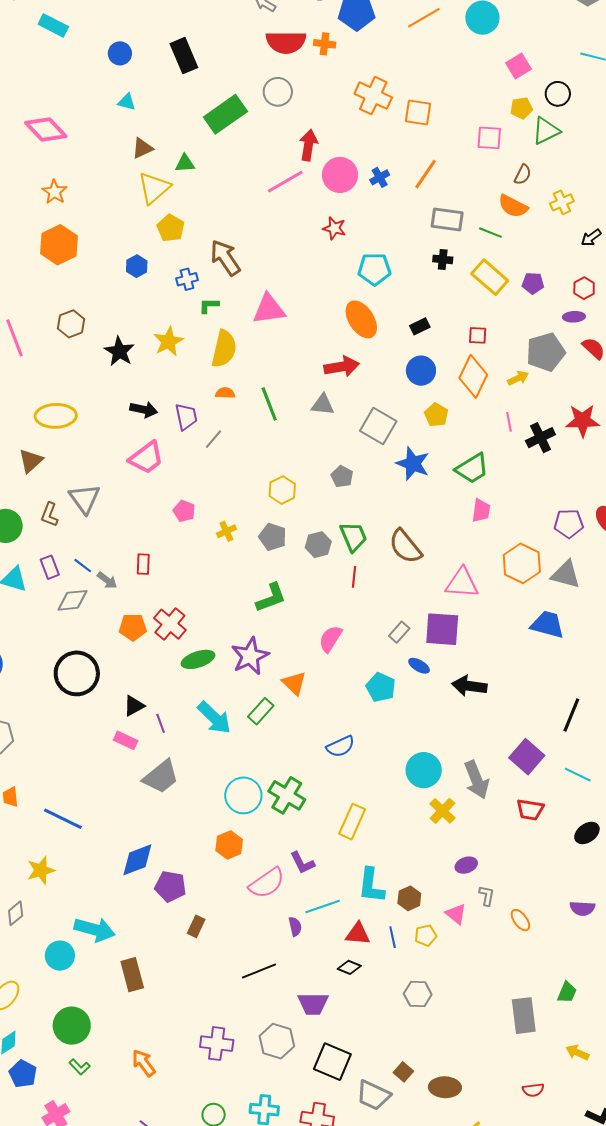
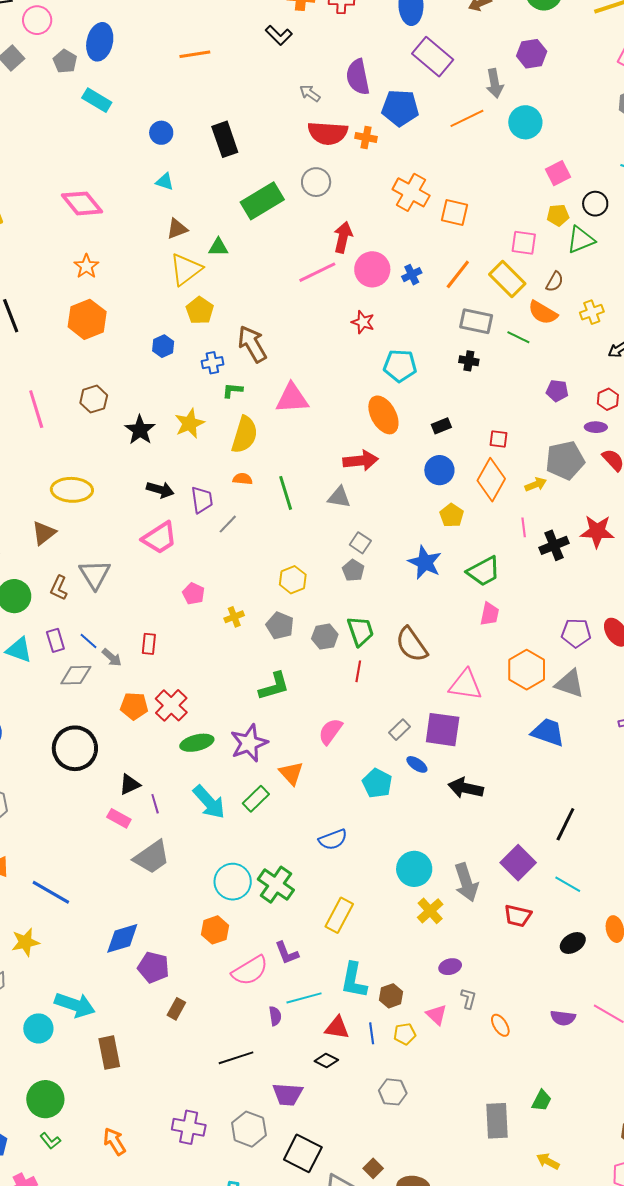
yellow rectangle: (490, 277) -> (507, 279), moved
gray square: (378, 426) -> (360, 543), moved, size x0.6

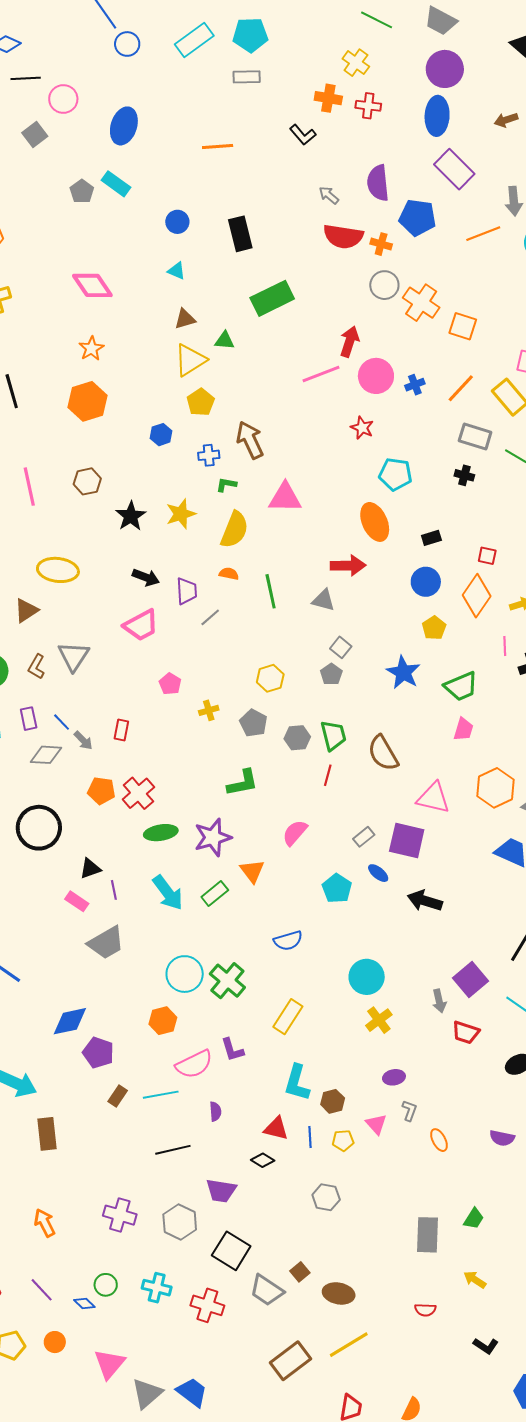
gray pentagon: (65, 61) -> (82, 191), moved
gray circle: (316, 182) -> (384, 285), moved
gray arrow: (466, 882) -> (439, 1001), moved, size x0.6
cyan line: (304, 998) -> (161, 1095), moved

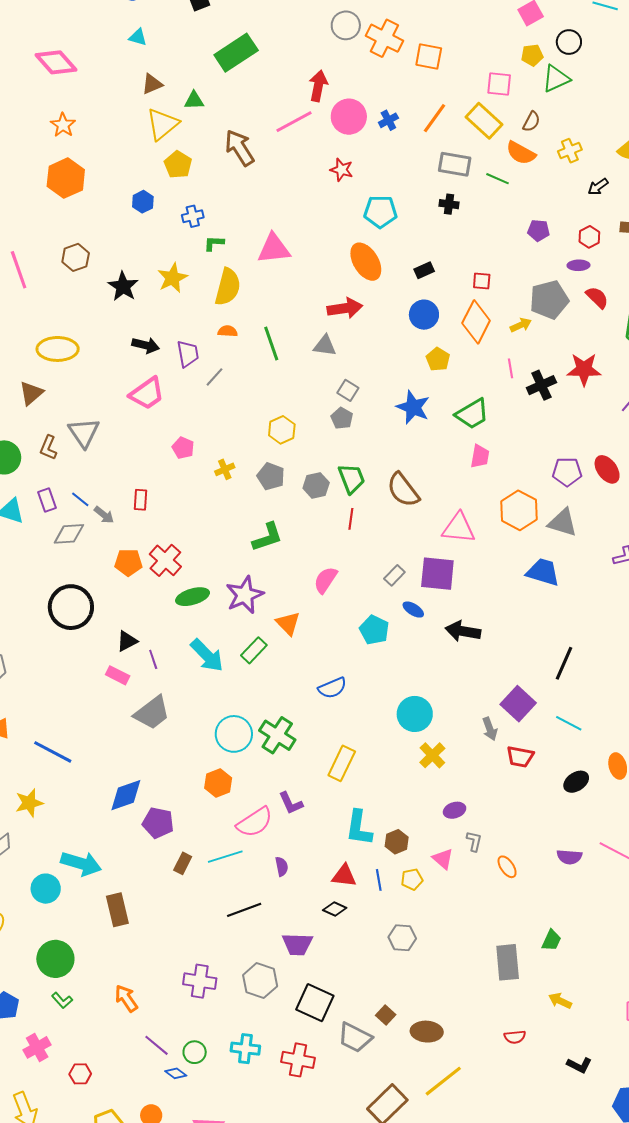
brown arrow: (250, 440) -> (240, 148), moved
purple line: (42, 1290) -> (157, 1045), moved

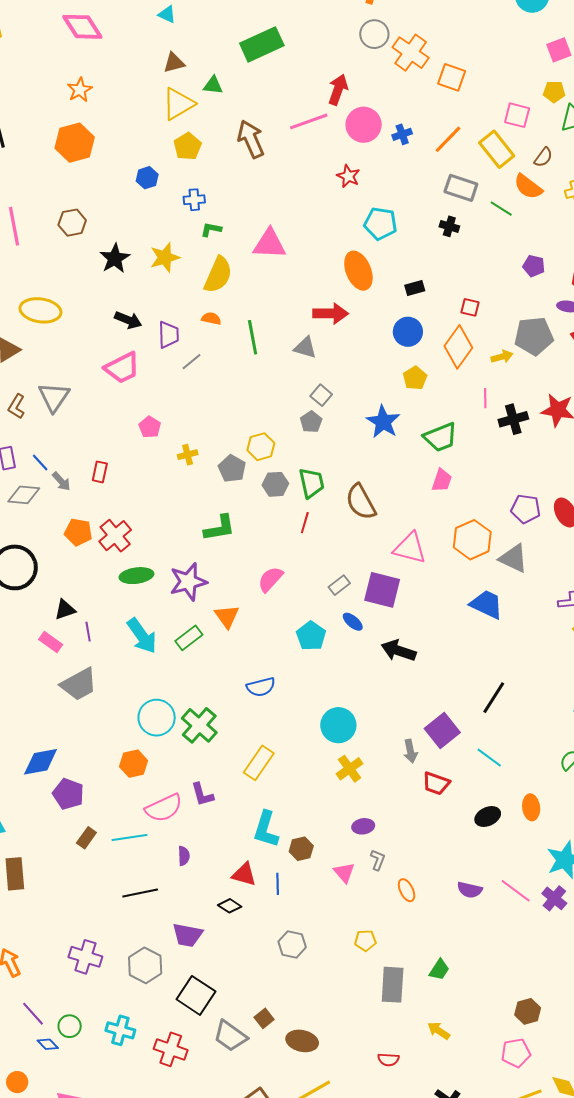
yellow hexagon: (282, 430) -> (261, 447), moved
yellow pentagon: (412, 879) -> (365, 941), moved

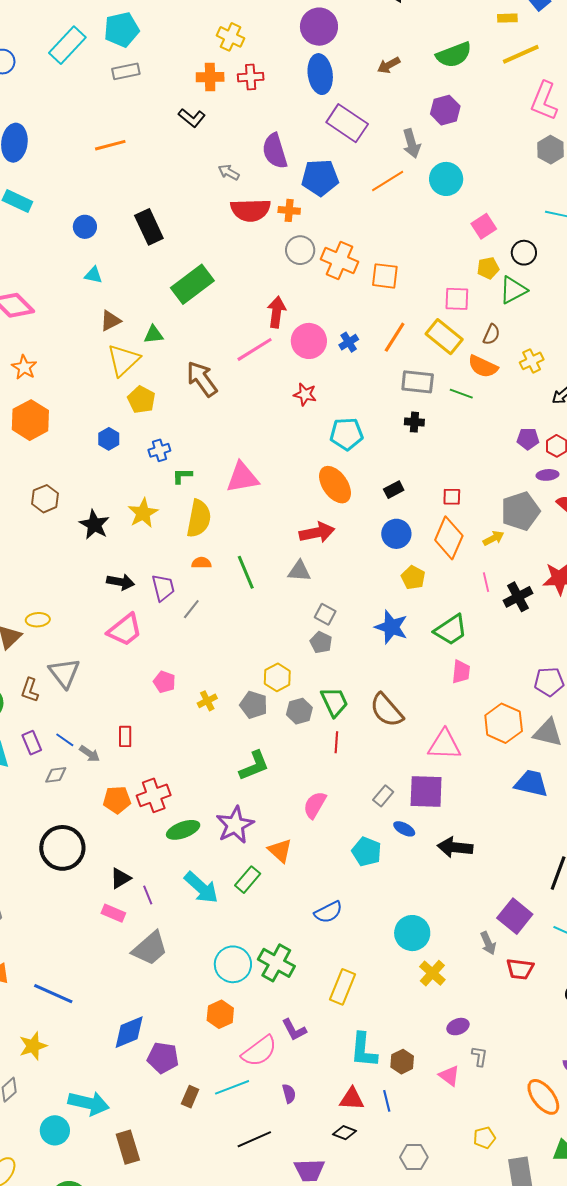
purple pentagon: (534, 266) -> (528, 439), moved
yellow ellipse: (40, 310) -> (38, 620), moved, size x0.6
gray diamond: (24, 495) -> (56, 775), size x0.7
red cross: (115, 536) -> (154, 795), turned 32
orange ellipse: (407, 890) -> (543, 1097), moved, size x1.6

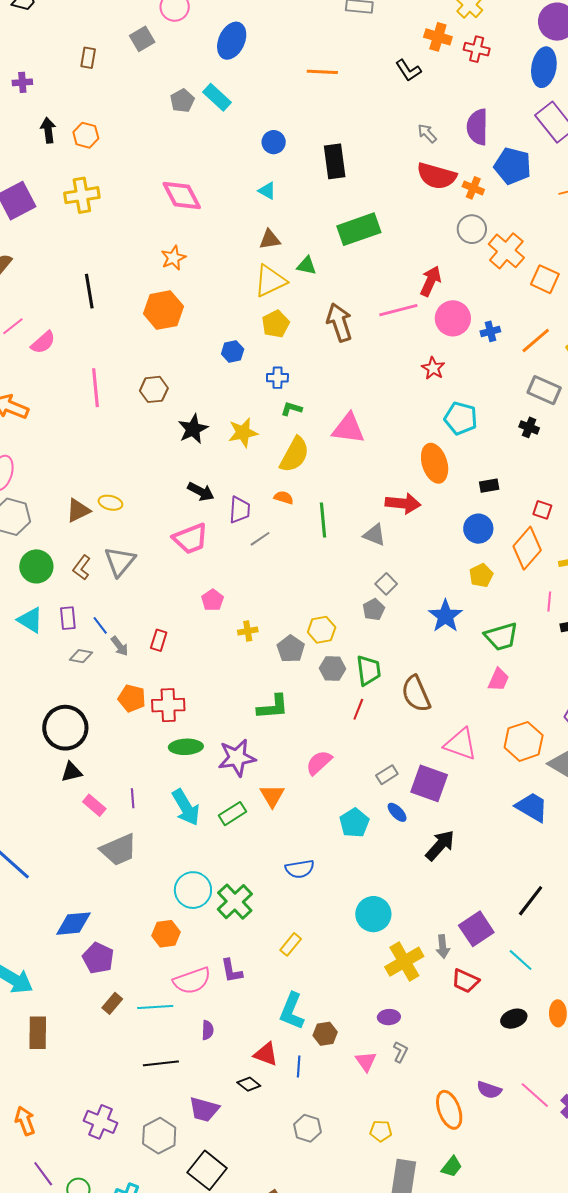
black arrow: (455, 847) -> (440, 845), turned 108
black triangle: (120, 878) -> (72, 772), moved
yellow cross: (432, 973) -> (404, 962), moved, size x1.4
yellow rectangle: (342, 987) -> (291, 944), size x0.7

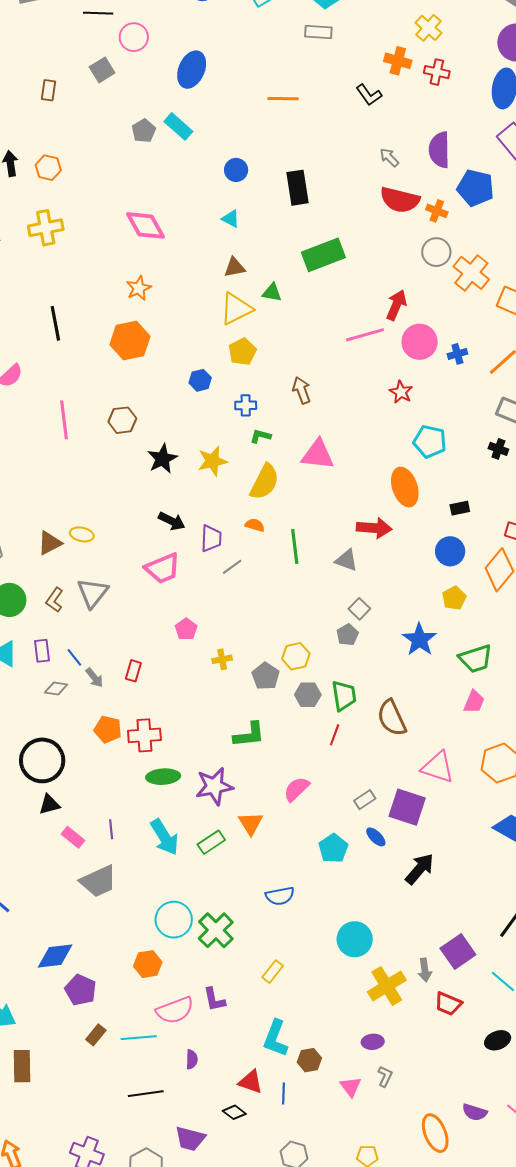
brown arrow: (339, 322) -> (302, 390), moved, size x0.7

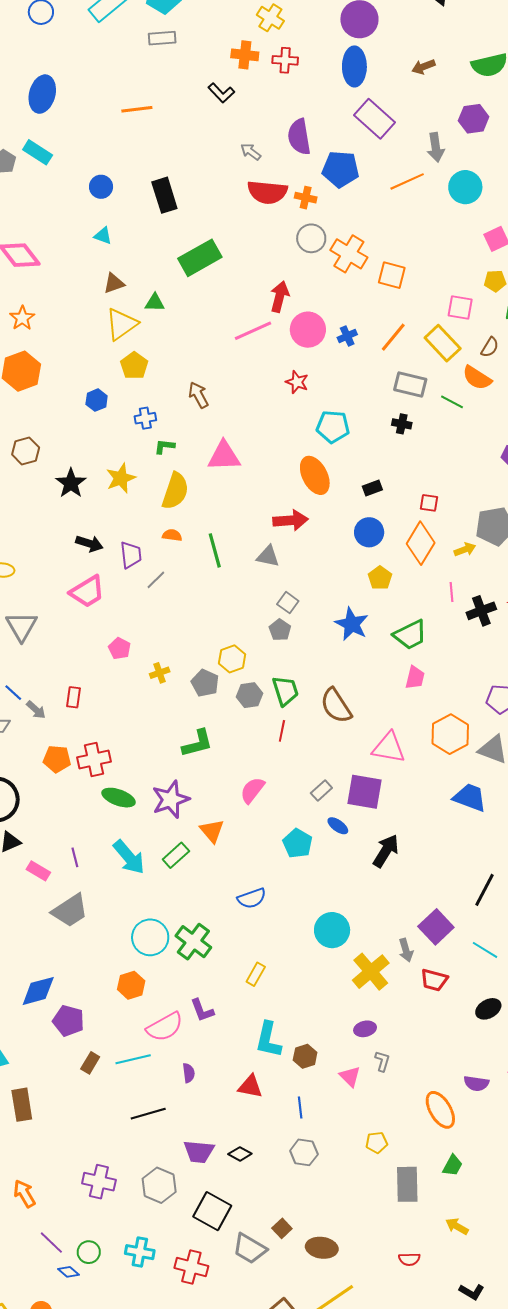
green ellipse: (163, 777) -> (119, 798), turned 32
blue line: (284, 1093) -> (300, 1108), moved
black diamond: (234, 1112) -> (240, 1154), moved

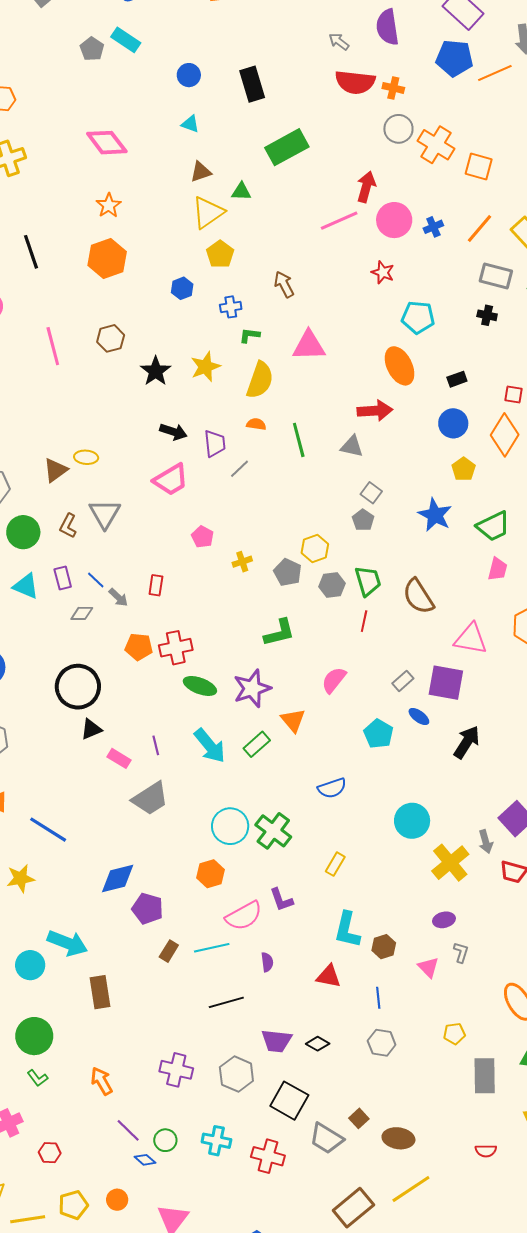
blue pentagon: (340, 169) -> (454, 58), moved

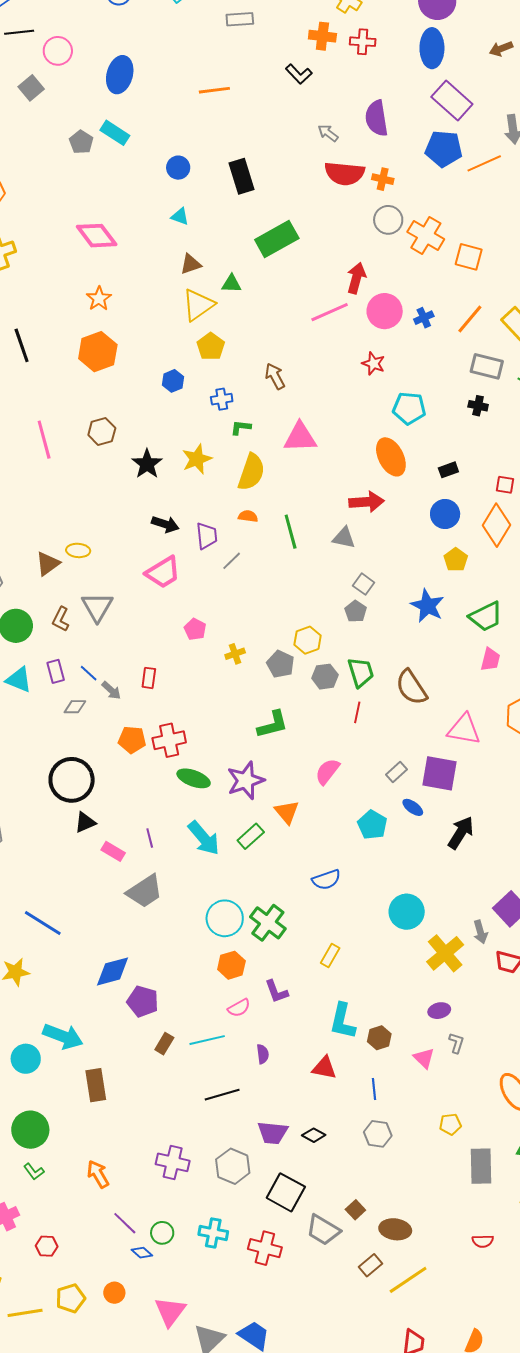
orange hexagon: (211, 874) -> (231, 965), moved
pink semicircle: (244, 916) -> (239, 1008), size x0.6
brown rectangle: (353, 1208) -> (371, 1265), moved, size x0.6

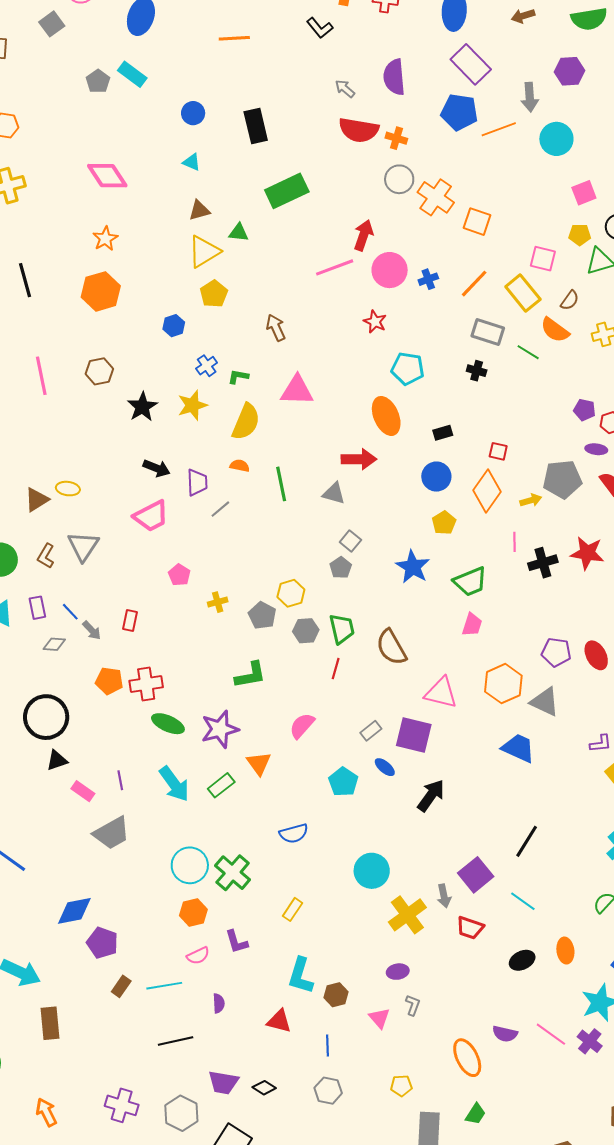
blue cross: (222, 399) -> (207, 366), moved, turned -30

